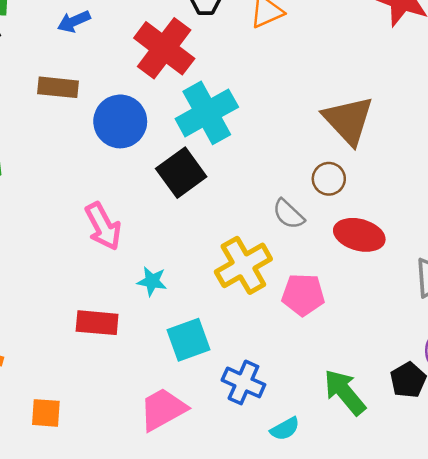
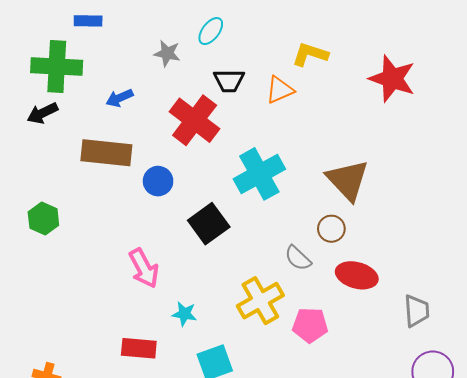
brown rectangle: (58, 87) -> (106, 153), size x1.5
cyan cross: (207, 113) -> (259, 174), moved
blue circle: (120, 121) -> (158, 181), size x0.7

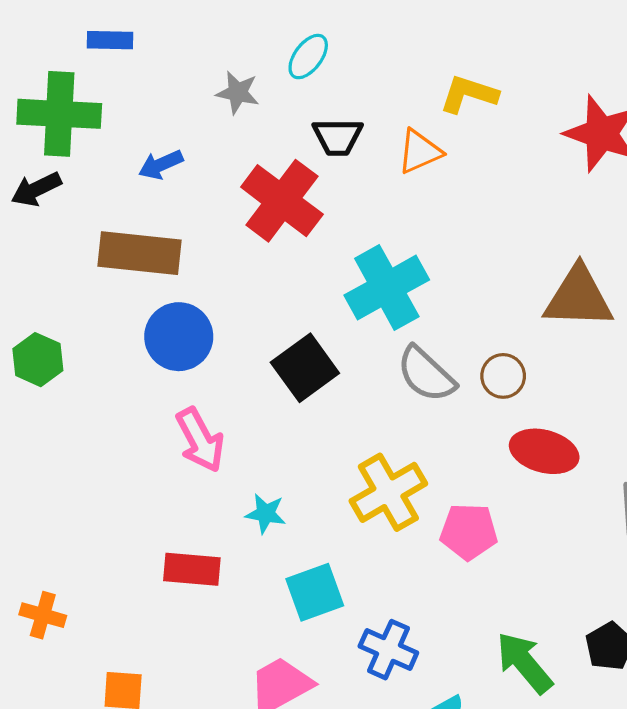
brown triangle: (348, 180) -> (578, 297), moved, turned -45
blue circle: (158, 181) -> (179, 337), moved, size x1.4
gray semicircle: (298, 258) -> (426, 374), moved, size x1.4

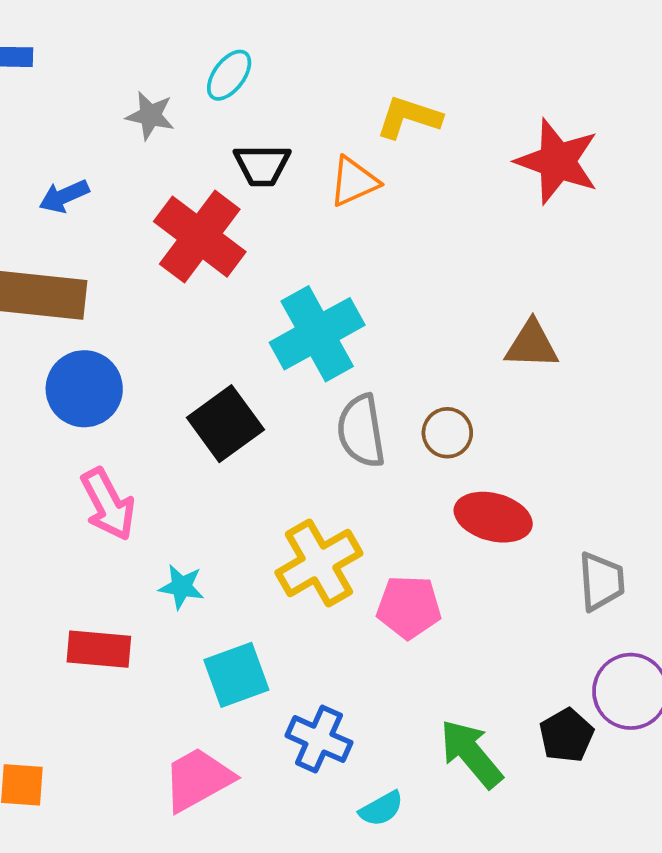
brown triangle: (578, 297) -> (532, 345), size x0.7
gray semicircle: (426, 374) -> (361, 431), turned 38

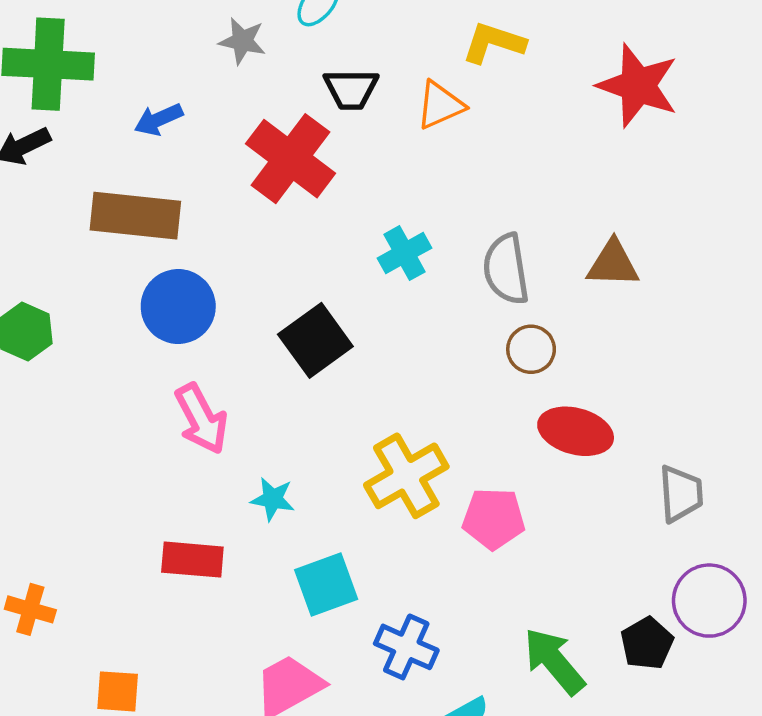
cyan cross: (317, 334) -> (405, 253), size x0.6
gray semicircle: (361, 431) -> (506, 269), moved

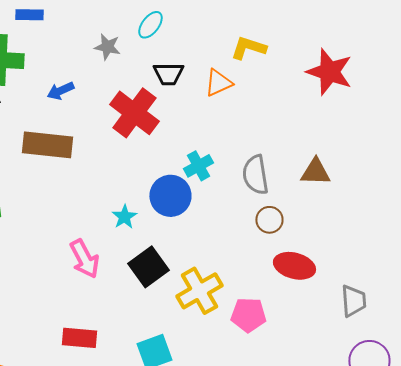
blue circle: (178, 307) -> (170, 196), moved
black square: (315, 340) -> (148, 267), moved
cyan star: (273, 499) -> (124, 217), moved, turned 30

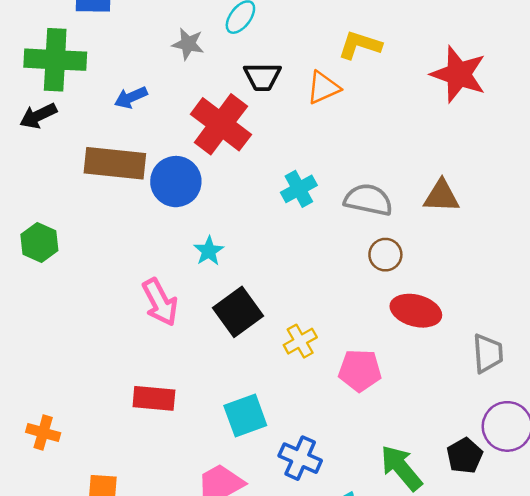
gray semicircle: (255, 175) -> (368, 200), turned 111
blue circle: (170, 196) -> (176, 182), moved
yellow cross: (199, 291) -> (300, 341), size x0.6

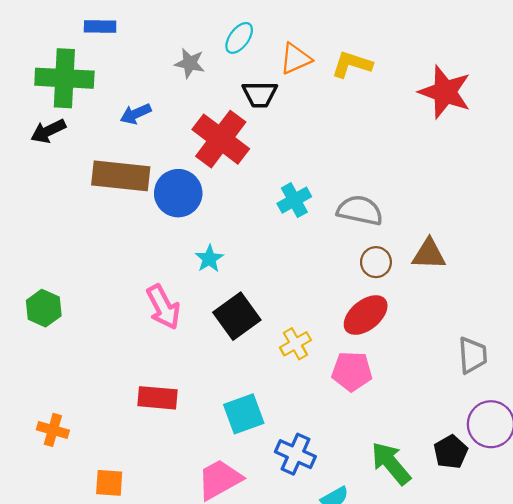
orange triangle: (323, 88) -> (295, 59), moved
brown triangle: (441, 196) -> (429, 254), moved
green hexagon: (39, 242) -> (44, 308), moved
red ellipse: (416, 311) -> (366, 315), moved, turned -54

